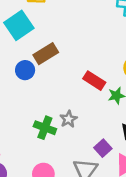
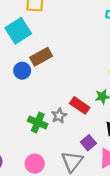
red rectangle: (94, 81) -> (80, 105), moved

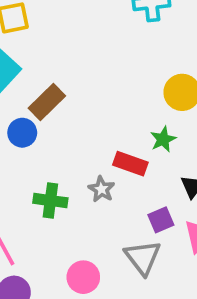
green cross: (38, 122) -> (50, 201), moved
purple square: (88, 143) -> (161, 220), turned 32

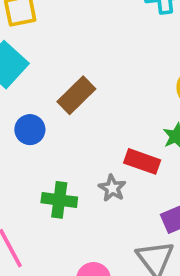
brown rectangle: (47, 102) -> (76, 95), moved

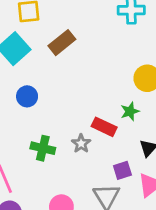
brown rectangle: (76, 95) -> (62, 43), moved

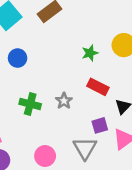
green star: (130, 111) -> (90, 53), moved
red rectangle: (104, 127) -> (98, 87), moved

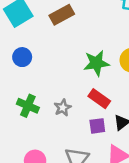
green star: (90, 53) -> (96, 63), size x1.5
purple square: (100, 125) -> (97, 126), moved

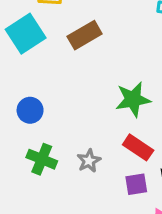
blue circle: (22, 57) -> (30, 110), moved

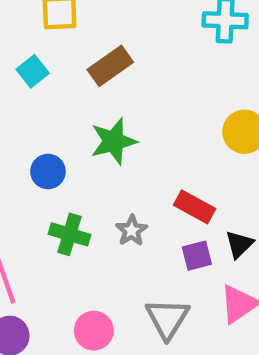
cyan square: (26, 34) -> (33, 71), size x0.6
green star: (133, 99) -> (113, 141), moved

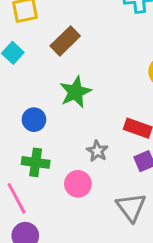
green cross: (69, 234) -> (36, 162), moved
pink circle: (94, 331) -> (78, 184), moved

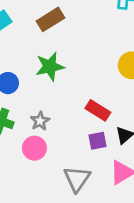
gray star: (97, 151) -> (40, 121), moved

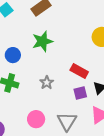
gray star: (40, 121) -> (47, 83), moved
pink circle: (34, 148) -> (36, 119), moved

